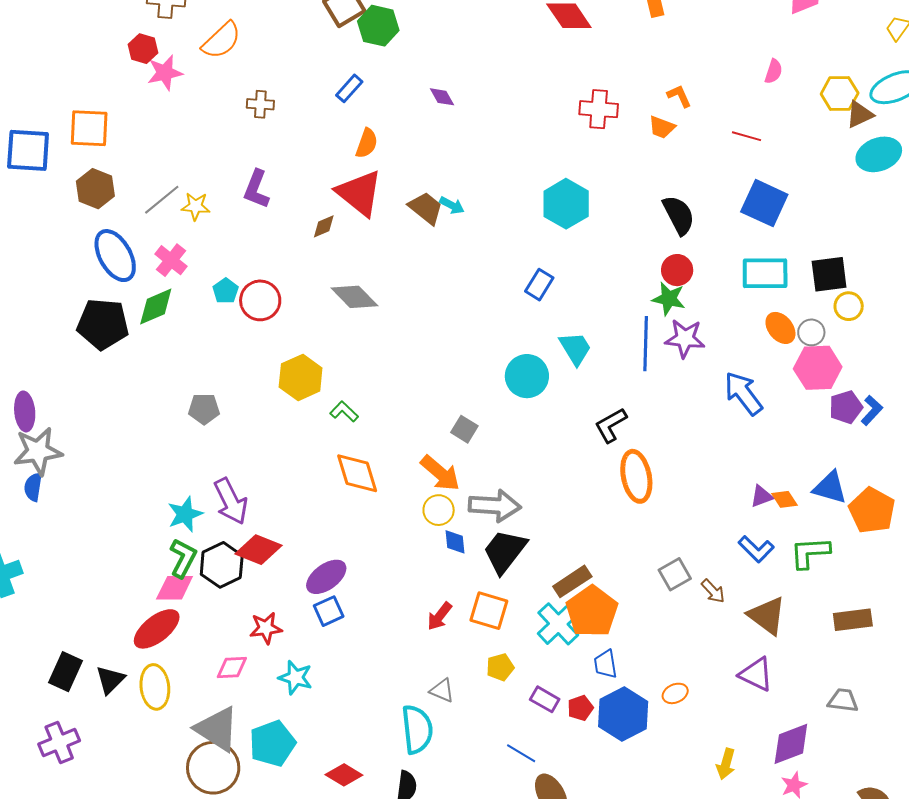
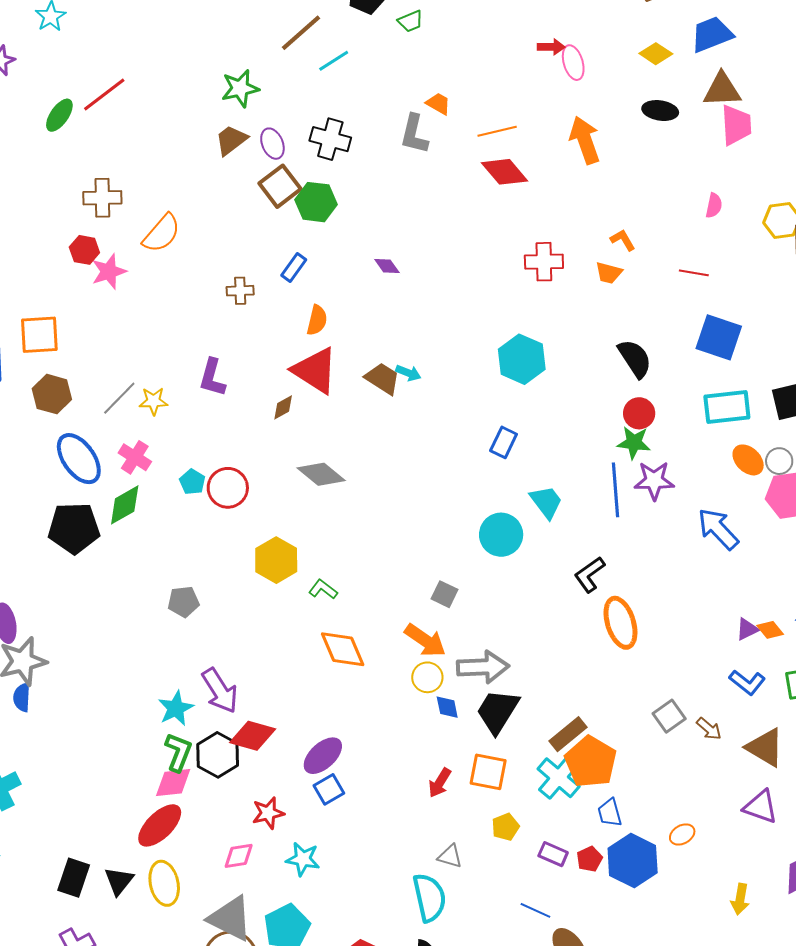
brown cross: (260, 104) -> (240, 291), moved

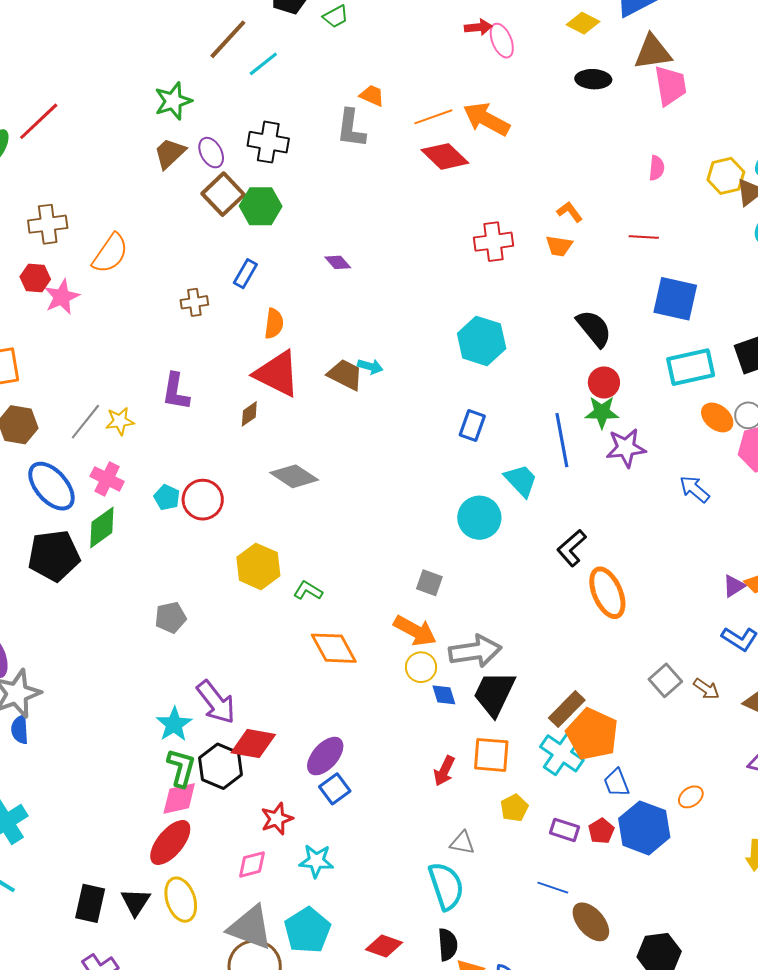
orange arrow: (585, 140) -> (486, 119), moved, turned -36
blue line: (616, 490) -> (562, 440), moved
blue arrow: (718, 529) -> (695, 489), size x0.7

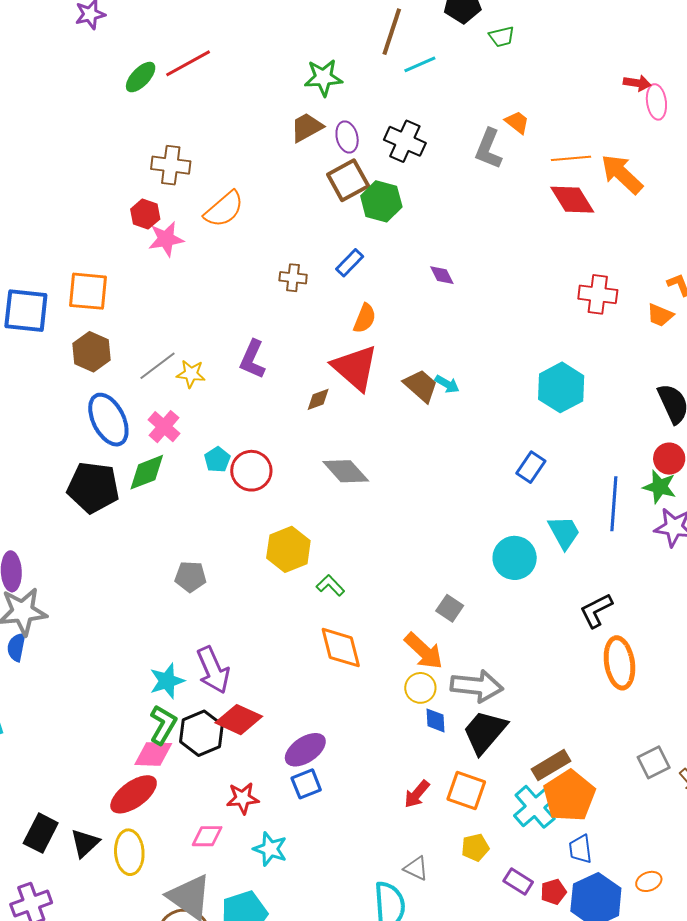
brown line: (228, 39) -> (392, 32), turned -39

